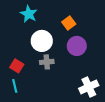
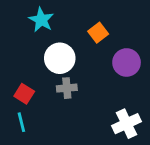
purple circle: (77, 46) -> (127, 62), moved

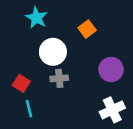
purple circle: (127, 62) -> (111, 69), moved
cyan line: (21, 122) -> (29, 109), moved

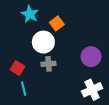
orange square: (87, 29) -> (57, 23), moved

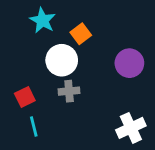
purple circle: (91, 57) -> (129, 63), moved
red square: (17, 68) -> (25, 97), turned 32

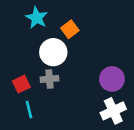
purple circle: (129, 63) -> (112, 79), moved
gray cross: (69, 91) -> (49, 79), moved

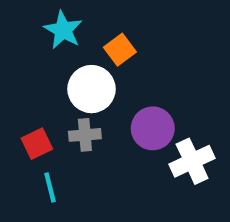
purple circle: (112, 79) -> (153, 128), moved
white cross: (113, 111) -> (192, 161), moved

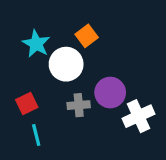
cyan star: (63, 30) -> (36, 44), moved
gray cross: (85, 135) -> (79, 105), moved

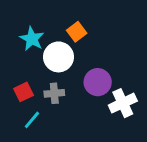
gray cross: (79, 105) -> (54, 93), moved
cyan line: (36, 135) -> (32, 120), turned 54

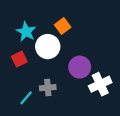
red square: (23, 92) -> (19, 59), moved
gray cross: (54, 93) -> (48, 88), moved

